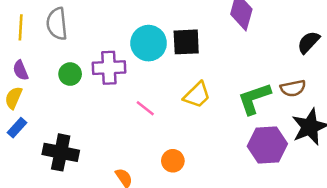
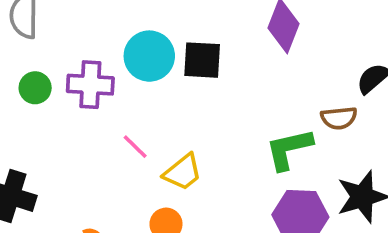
brown semicircle: (293, 88) -> (339, 118), moved
yellow trapezoid: (197, 95) -> (183, 172), moved

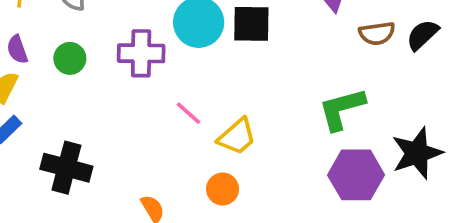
green circle: (35, 88) -> (70, 58), moved
brown semicircle: (339, 118) -> (377, 33), moved

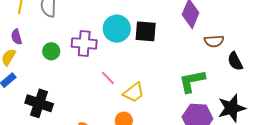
black semicircle: (422, 35) -> (235, 61), moved, turned -78
green circle: (70, 58) -> (51, 51), moved

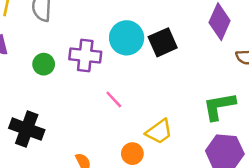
black square: (146, 31) -> (163, 42), turned -30
yellow trapezoid: (134, 93) -> (159, 132), moved

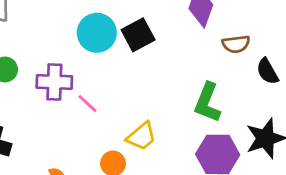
purple cross: (85, 55) -> (54, 82), moved
green L-shape: (219, 106) -> (207, 103), turned -54

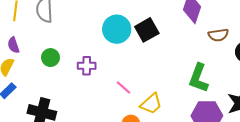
purple cross: (54, 82) -> (87, 66), size x0.7
pink line: (88, 104) -> (123, 88), moved

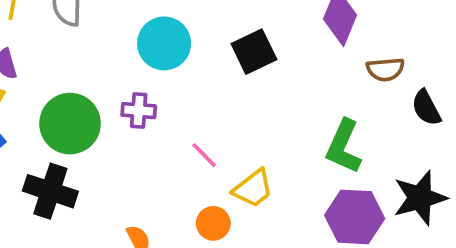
cyan circle: (117, 29) -> (164, 43), moved
green circle: (51, 58) -> (70, 124), moved, size x1.8

